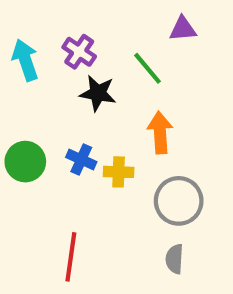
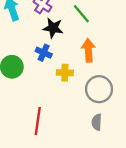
blue cross: (81, 159) -> (44, 53), moved

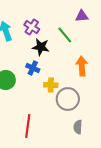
orange arrow: (88, 50) -> (82, 66), moved
gray circle: (99, 89) -> (68, 99), moved

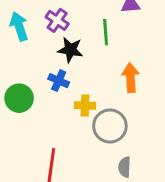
green line: (65, 35) -> (106, 32), turned 36

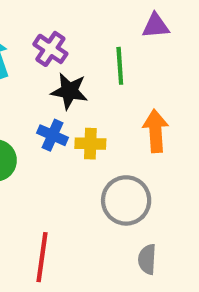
yellow cross: (85, 105) -> (90, 144), moved

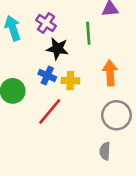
gray circle: (126, 200) -> (116, 115), moved
red line: (42, 257) -> (50, 111), moved, turned 32

